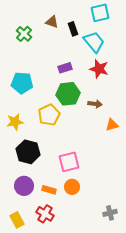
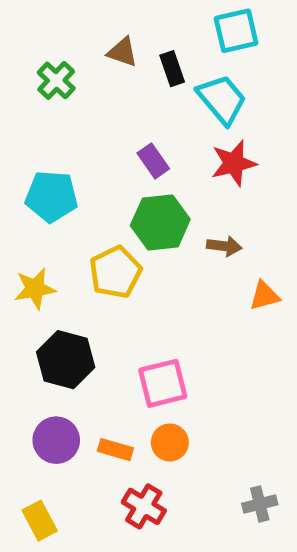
purple rectangle: (65, 68) -> (153, 161), turned 72
red star: (99, 69) -> (234, 163), turned -30
red cross: (45, 214) -> (144, 506), moved

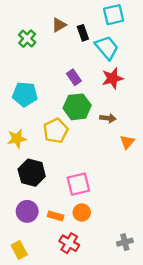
brown triangle: (122, 52) -> (59, 25), turned -49
orange triangle: (264, 296) -> (127, 142), turned -35

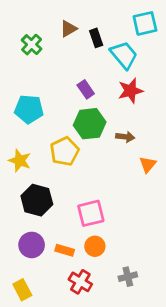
cyan square: (114, 15) -> (145, 23), moved
yellow star: (17, 139) -> (20, 161), turned 30
gray cross: (125, 242) -> (128, 277), moved

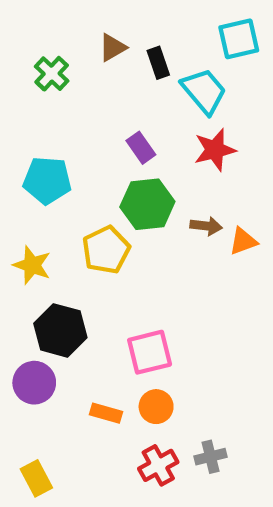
orange triangle: (148, 165) -> (243, 241), moved, turned 30
purple circle: (32, 245) -> (34, 383), moved
red cross: (80, 282) -> (158, 465), moved, turned 30

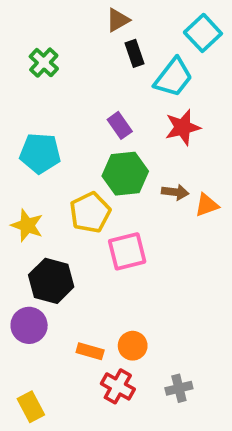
cyan square: (239, 39) -> (203, 33), turned -30
brown triangle: (113, 48) -> (118, 20), moved
cyan trapezoid: (204, 91) -> (173, 77), turned 78
pink square: (150, 352) -> (127, 251), moved
red cross: (158, 465) -> (118, 386), moved, turned -32

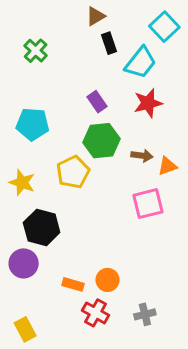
pink square: (127, 251) -> (148, 204), moved

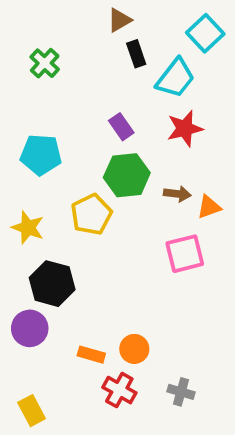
gray cross: (145, 314) -> (181, 392), turned 30

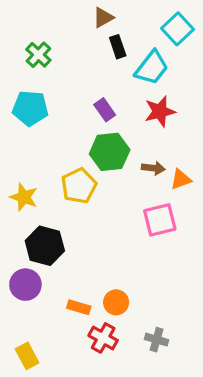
cyan pentagon: (41, 155) -> (30, 108), moved

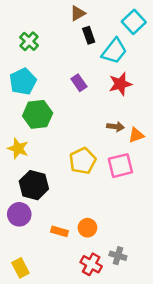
cyan pentagon: (30, 108) -> (23, 82), turned -30
green hexagon: (110, 152) -> (38, 114), moved
yellow pentagon: (79, 186) -> (83, 161), moved
red cross: (103, 338) -> (91, 264), moved

